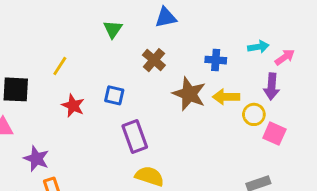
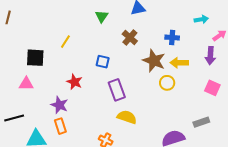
cyan arrow: (258, 47) -> (201, 19), moved
red star: (73, 106) -> (75, 82), moved
yellow circle: (254, 114) -> (167, 83), moved
purple star: (36, 159) -> (59, 105), moved

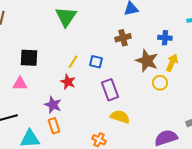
green triangle: (102, 16) -> (66, 17), moved, size x1.6
brown cross: (130, 38) -> (123, 38), turned 35
yellow line: (65, 42) -> (73, 62), moved
yellow arrow: (179, 63) -> (172, 63), turned 114

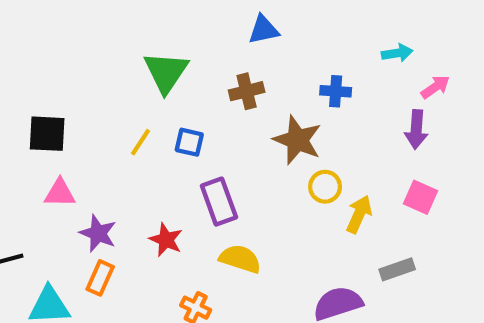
green triangle: (66, 17) -> (166, 72), moved
yellow arrow: (172, 63) -> (359, 214), moved
red star: (68, 82) -> (166, 240), moved
pink triangle: (20, 84) -> (60, 193), moved
orange rectangle: (54, 126) -> (100, 278), turned 42

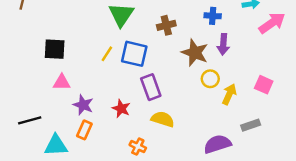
pink arrow: (435, 87) -> (272, 23), size x1.6
blue cross: (336, 91) -> (213, 16), moved
purple arrow: (416, 129) -> (223, 44), moved
blue square: (189, 142) -> (134, 54), size x1.6

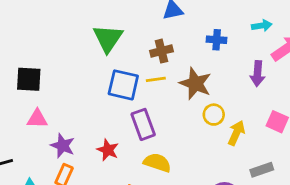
purple arrow: (223, 44) -> (257, 74), moved
yellow line: (107, 54) -> (156, 79), moved, turned 49

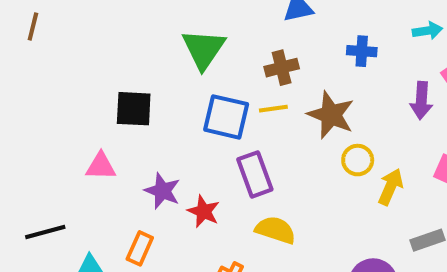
black square: (29, 79) -> (134, 109), moved
purple star: (63, 146) -> (162, 191), moved

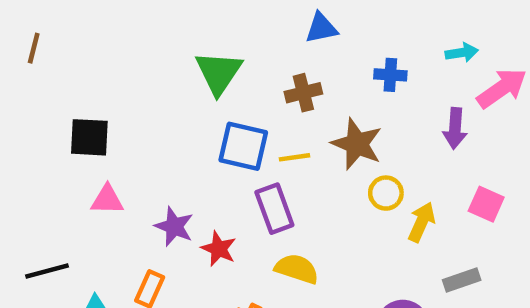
black square: (134, 109) -> (89, 137), moved
yellow line: (273, 109) -> (294, 157), moved

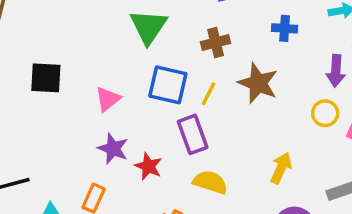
yellow line: (294, 157) -> (209, 94), turned -55
yellow circle: (386, 193) -> (325, 113), moved
pink triangle: (107, 200) -> (108, 99), moved, turned -40
yellow arrow: (422, 222) -> (281, 168), moved

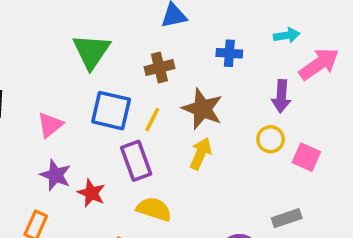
yellow arrow: (281, 168) -> (201, 154), moved

